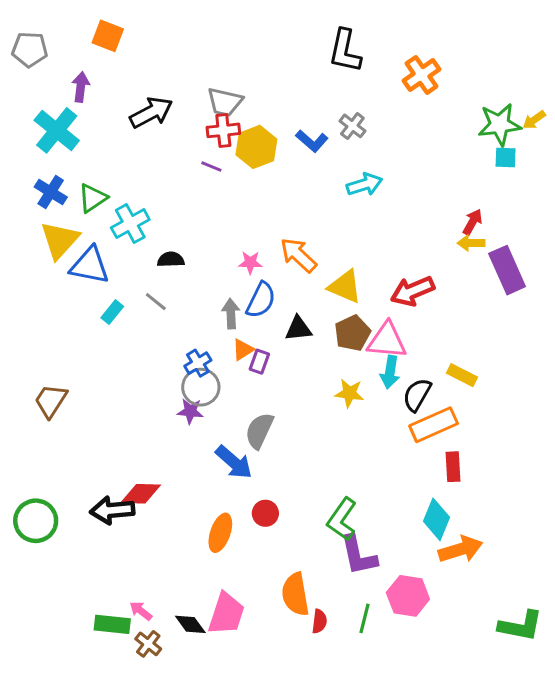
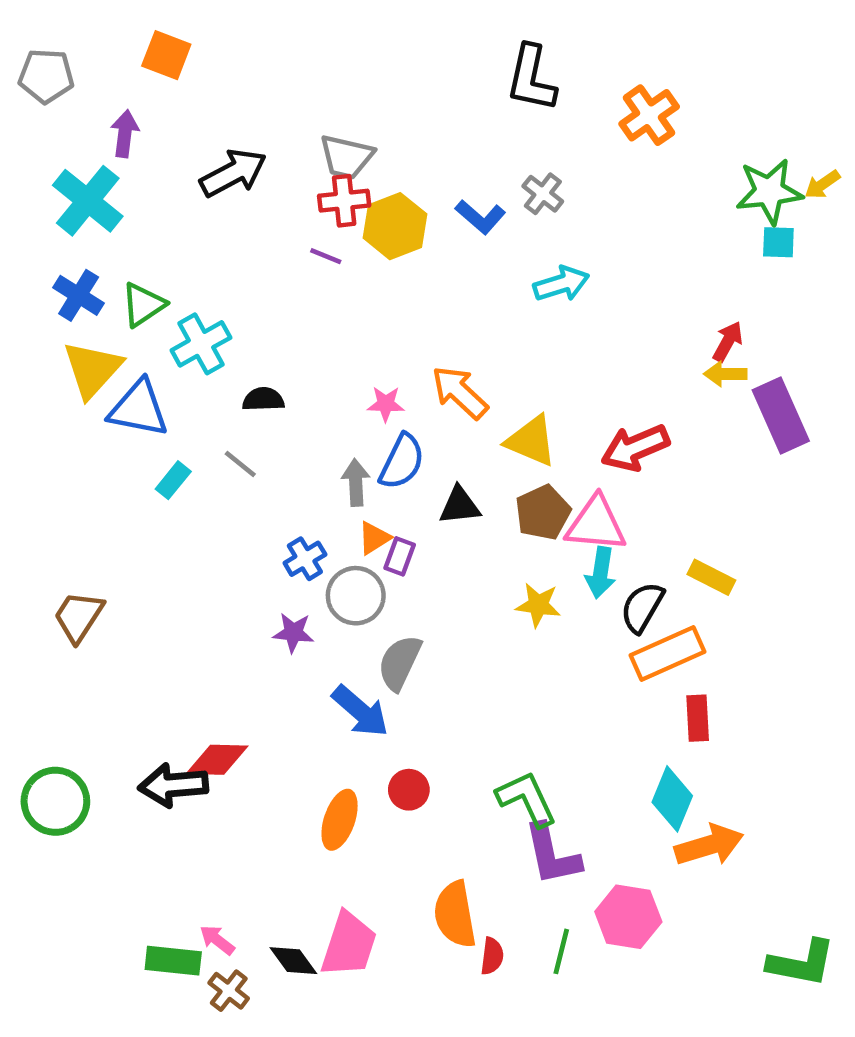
gray circle: (201, 387) -> (356, 596), moved
green L-shape: (342, 519) -> (527, 799), turned 120

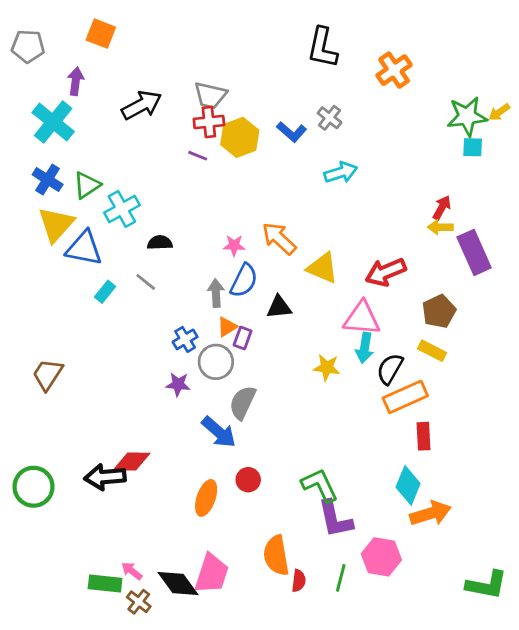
brown pentagon: (543, 513) -> (439, 311), moved
black diamond: (293, 961) -> (178, 584), size x1.4

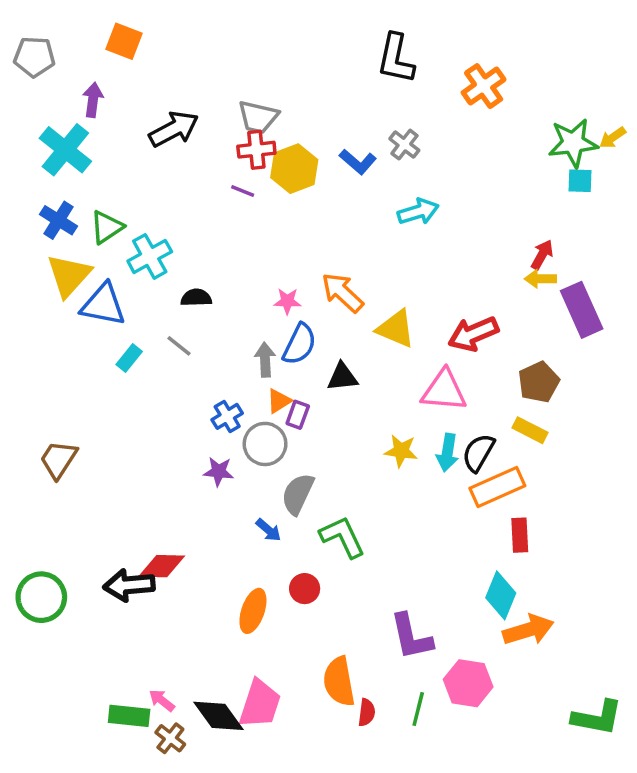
cyan arrow: (365, 348) -> (447, 453), moved
blue arrow: (219, 432) -> (268, 530), size x0.6
green L-shape: (320, 485) -> (342, 537), moved

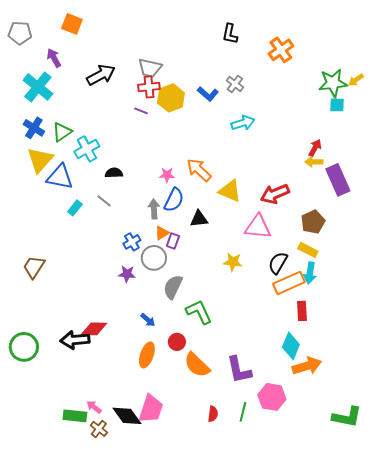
black L-shape: (396, 59) -> (230, 34), size x0.7
purple arrow: (93, 100) -> (54, 58), turned -36
cyan arrow: (447, 453) -> (310, 273), moved
blue arrow: (268, 530) -> (148, 320), moved
orange semicircle: (339, 681) -> (197, 365), moved, turned -36

